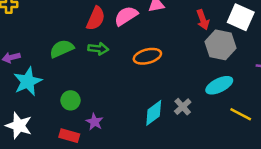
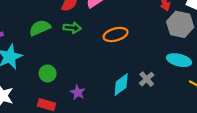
cyan ellipse: (219, 85) -> (179, 60), turned 40
purple star: (94, 122) -> (78, 92), moved

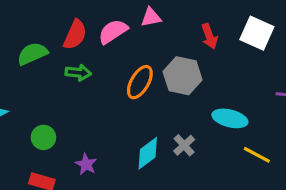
gray hexagon: (180, 24) -> (183, 76), moved
green semicircle: (40, 28) -> (32, 54), moved
orange ellipse: (116, 34) -> (140, 82), turned -45

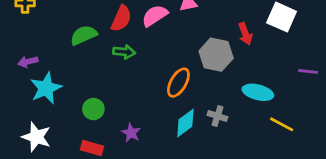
red arrow: (209, 36) -> (245, 34), moved
orange ellipse: (140, 82) -> (178, 83), moved
gray cross: (184, 145) -> (217, 116), turned -30

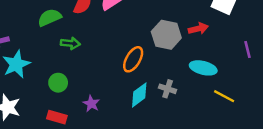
red arrow: (245, 34) -> (198, 29), moved, turned -84
green arrow: (124, 52) -> (70, 43), moved
purple line: (308, 71) -> (247, 49), turned 70

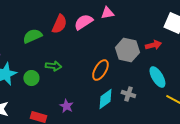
green arrow: (70, 43) -> (53, 66), moved
cyan ellipse: (203, 68) -> (157, 77), turned 45
green circle: (58, 83) -> (31, 78), moved

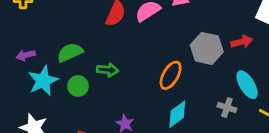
green semicircle: (32, 36) -> (70, 52), moved
gray cross: (128, 94) -> (227, 107), moved

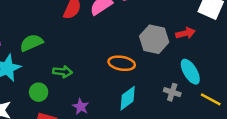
green arrow: (108, 70) -> (63, 72), moved
orange ellipse: (171, 75) -> (122, 63), turned 70
green circle: (78, 86) -> (39, 92), moved

